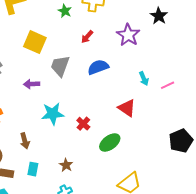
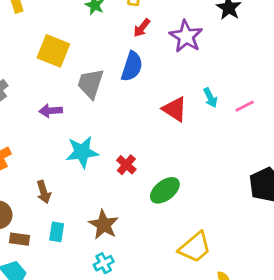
red arrow: (87, 37) -> (142, 28), moved
blue semicircle: (98, 67) -> (132, 66), moved, turned 130
red triangle: (127, 108) -> (175, 109), moved
brown star: (66, 165) -> (104, 225), size x1.5

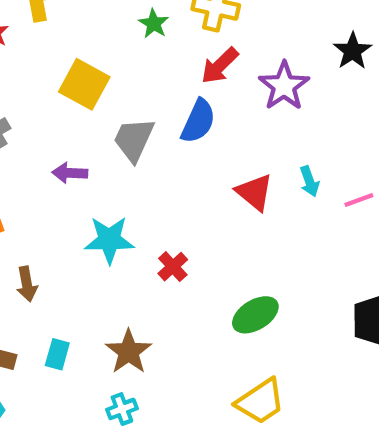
red arrow: (142, 28) -> (220, 66), size x1.4
green ellipse: (165, 190) -> (255, 315), moved
brown arrow: (44, 192) -> (27, 284), moved

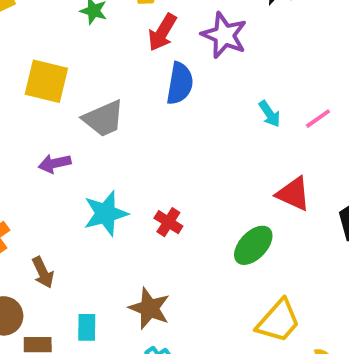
blue semicircle: (198, 121) -> (180, 83), moved
gray trapezoid: (134, 140) -> (104, 119), turned -123
red triangle: (255, 192) -> (293, 194), moved

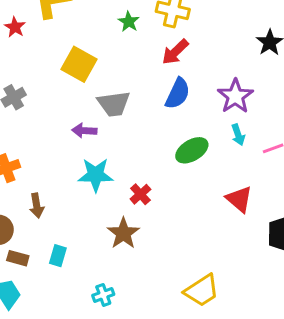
purple star: (224, 35) -> (235, 96), moved
purple arrow: (55, 163) -> (84, 131), moved
green ellipse: (253, 245) -> (192, 150), moved
brown star: (149, 308) -> (123, 233), moved

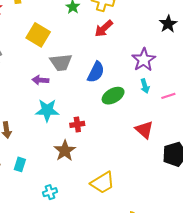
blue semicircle: (178, 94) -> (96, 72), moved
red cross: (140, 194) -> (77, 124), turned 32
yellow trapezoid: (202, 291) -> (103, 183), moved

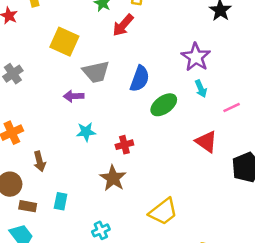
red arrow: (104, 28) -> (123, 25), moved
pink line: (168, 96) -> (232, 108), moved
cyan star: (47, 110) -> (86, 132), size x0.7

